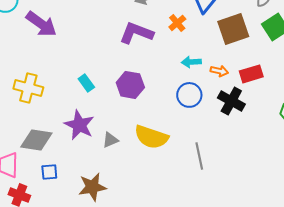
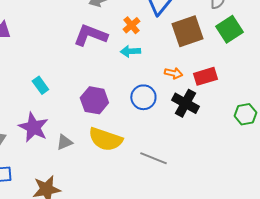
cyan arrow: (191, 62) -> (130, 51), moved
purple hexagon: (130, 85) -> (94, 100), moved
gray line: (199, 156) -> (153, 158), turned -56

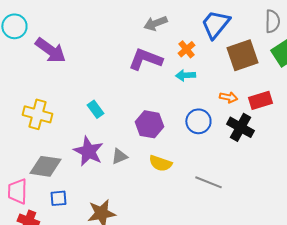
yellow semicircle: (105, 139) -> (160, 163), size x0.7
gray triangle: (64, 142) -> (119, 156), moved

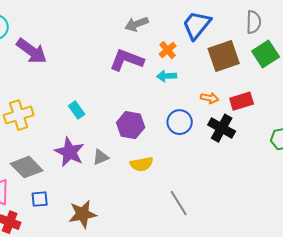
yellow cross: (37, 114) -> (19, 115), turned -32
yellow semicircle: (160, 163) -> (142, 164), turned -30
gray diamond: (45, 166) -> (27, 167), turned 36
gray line: (208, 182) -> (179, 203), moved, turned 36

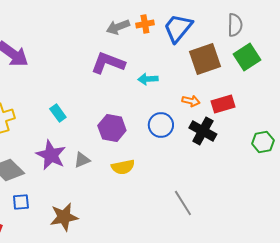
orange cross: (168, 50) -> (145, 24), moved, turned 30
gray line: (179, 203) -> (183, 203), moved

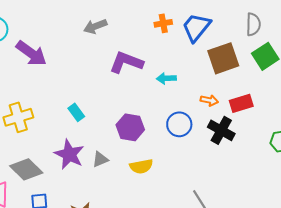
gray arrow: (118, 27) -> (95, 26), moved

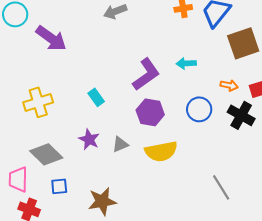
purple L-shape: (126, 62) -> (146, 74), moved, turned 124
purple star: (69, 154) -> (89, 139), size x0.7
yellow semicircle: (141, 166) -> (161, 151), size x1.4

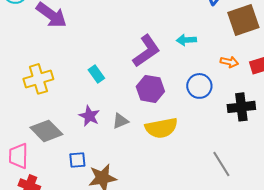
black cross: (241, 115) -> (241, 107), moved, turned -36
blue square: (59, 186) -> (77, 160), moved

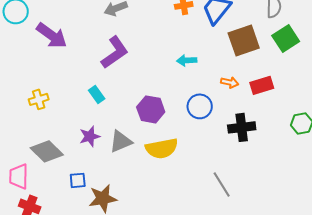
purple L-shape: (146, 51) -> (115, 52), moved
yellow cross: (38, 79) -> (39, 99), size x0.7
purple star: (89, 116) -> (90, 136), turned 30
gray triangle: (120, 121) -> (121, 141), size x1.4

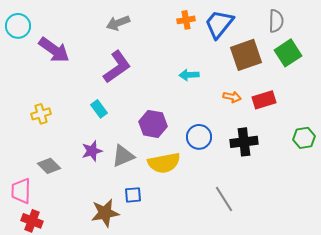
blue circle: (200, 106) -> (199, 137), moved
gray diamond: (47, 151) -> (49, 166), size x0.7
blue square: (78, 180) -> (133, 195), moved

